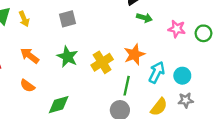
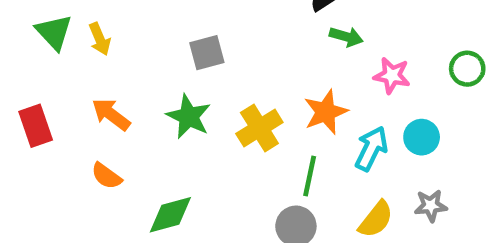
gray square: (68, 19) -> (207, 53), moved
pink star: (177, 29) -> (392, 75), moved
cyan circle: (182, 76) -> (422, 137), moved

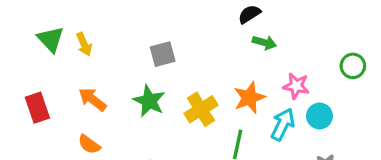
pink star: (392, 75) -> (296, 86), moved

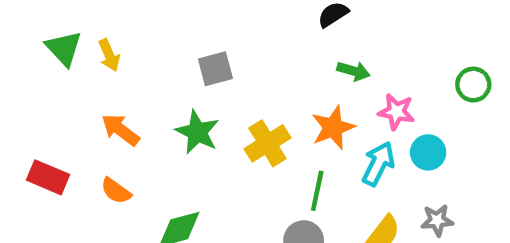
green arrow: (264, 43) -> (353, 71), moved
red rectangle: (37, 108) -> (48, 177), moved, turned -48

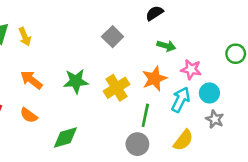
gray square: (215, 69) -> (113, 37), moved, turned -30
green star: (197, 132) -> (76, 81), turned -30
gray star: (437, 220) -> (215, 119), moved, turned 30

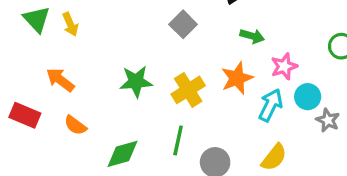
pink star: (191, 69) -> (284, 66), turned -30
orange arrow: (31, 80) -> (60, 80), moved
green line: (145, 115) -> (178, 140), moved
gray star: (215, 119) -> (328, 120), moved

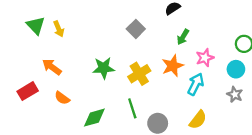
green arrow: (252, 36) -> (183, 37), turned 105
cyan circle: (308, 97) -> (236, 69), moved
red rectangle: (25, 115) -> (28, 91), turned -54
green line: (178, 140) -> (132, 108), turned -30

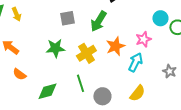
gray square: (136, 29) -> (67, 18), moved, turned 35
green arrow: (183, 37) -> (98, 21), moved, size x1.5
cyan circle: (236, 69) -> (160, 18), moved

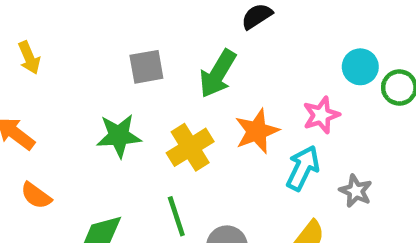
gray star: (169, 71) -> (356, 191), moved

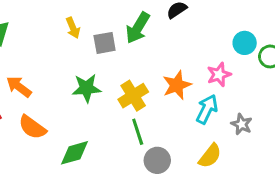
yellow arrow: (29, 58) -> (73, 28), moved
green arrow: (218, 74) -> (138, 28), moved
orange semicircle: (36, 196) -> (32, 127), size x1.4
green line: (176, 216) -> (138, 132), moved

